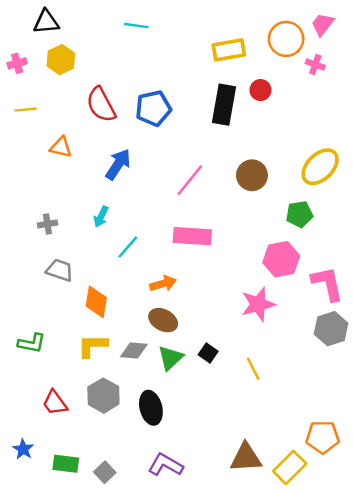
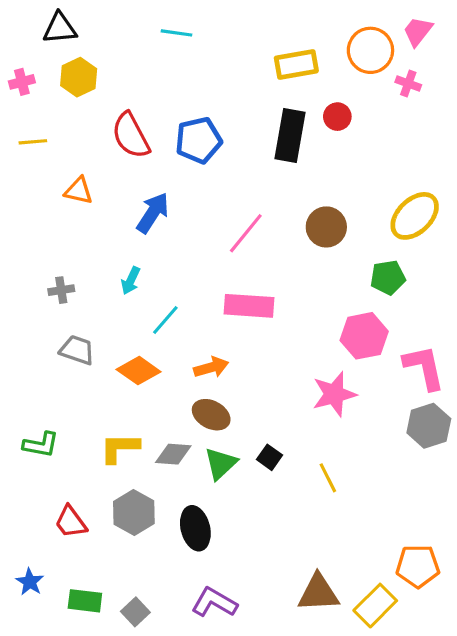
orange diamond: (96, 302) -> (139, 371), moved, turned -64

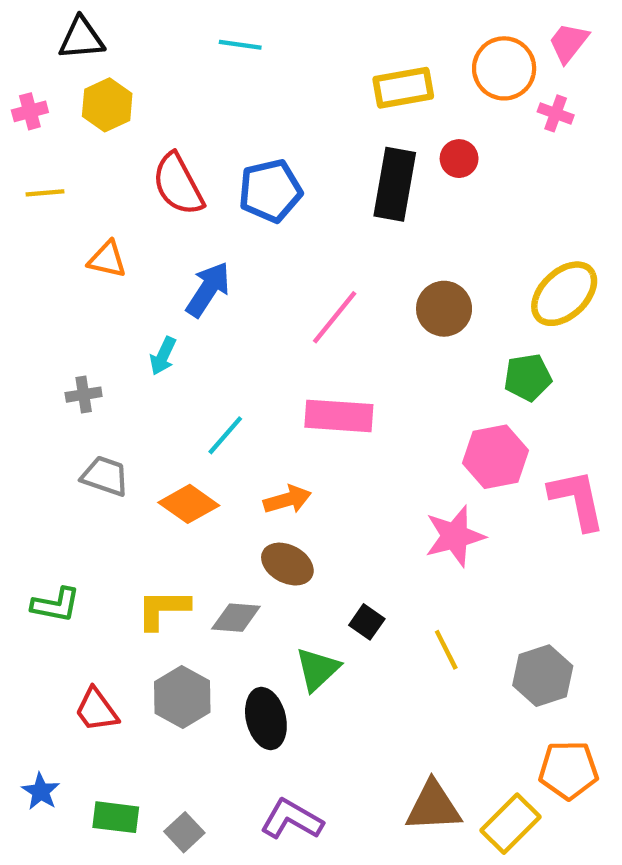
cyan arrow: (131, 281) -> (163, 356), moved
gray hexagon: (429, 426) -> (543, 676), moved
green triangle: (221, 464) -> (317, 669), moved

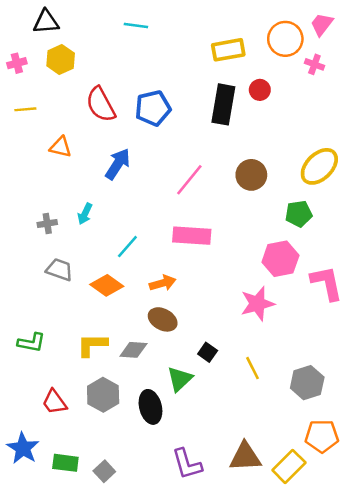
cyan arrow: (163, 356) -> (85, 214), moved
blue star: (41, 791) -> (23, 448), size x1.5
purple L-shape: (292, 819) -> (187, 464), moved, turned -136

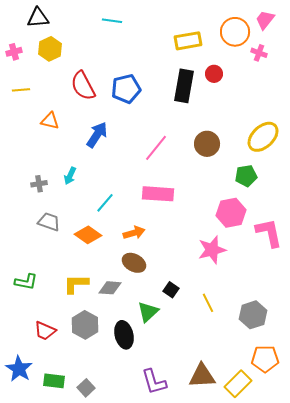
red trapezoid: (55, 402) -> (45, 331), turned -30

